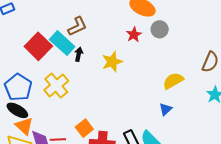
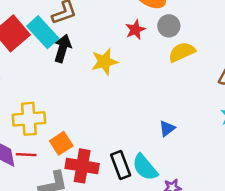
black arrow: (79, 54) -> (63, 48), size x1.5
yellow semicircle: (173, 81) -> (182, 52), moved
yellow cross: (56, 85) -> (29, 119), moved, turned 30

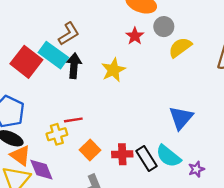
yellow cross: (29, 119) -> (57, 134), size x0.7
blue triangle: (167, 128) -> (181, 118), size x1.6
red line: (26, 155) -> (73, 120), moved
red cross: (82, 166) -> (122, 154), moved, size x0.7

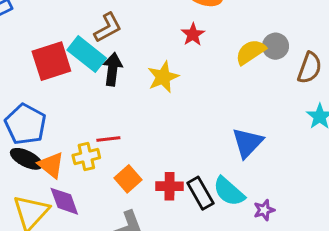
gray circle: (164, 27) -> (276, 46), moved
red square: (26, 62) -> (51, 61), turned 32
orange triangle: (20, 155) -> (51, 165), moved

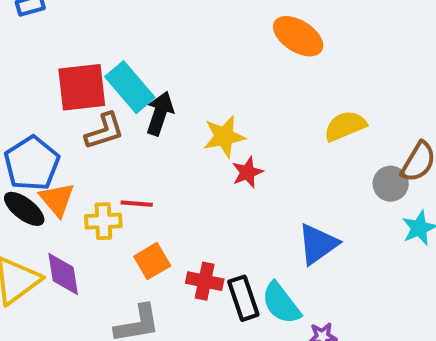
brown L-shape: (108, 28) -> (104, 131), moved
red star: (193, 34) -> (247, 172), moved
gray circle: (276, 46) -> (391, 184), moved
orange triangle: (51, 165) -> (57, 199), moved

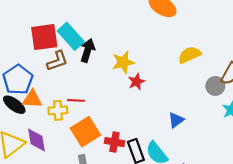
orange triangle: (57, 199) -> (32, 99), turned -45
blue triangle: (318, 244) -> (176, 120), size x0.7
orange square: (152, 261) -> (85, 132), size x1.5

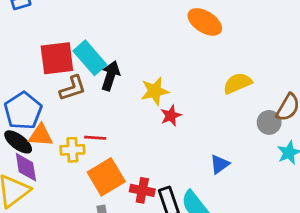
purple diamond: (37, 140) -> (26, 167), moved

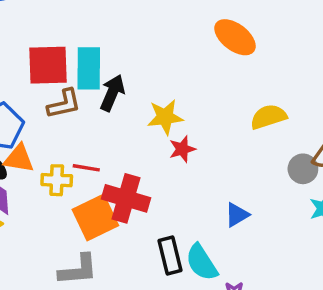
cyan rectangle: (90, 58) -> (89, 68), turned 36
red cross: (142, 190) -> (126, 198), moved, size x1.5

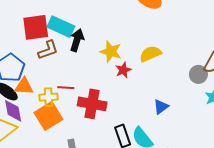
cyan rectangle: (89, 68) -> (61, 27), turned -60
yellow star: (165, 117) -> (111, 52), turned 30
yellow semicircle: (268, 117) -> (150, 54), moved
orange square: (95, 217) -> (48, 116), moved

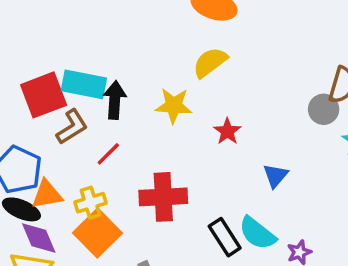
yellow semicircle: (150, 54) -> (210, 62), moved
red star: (123, 70) -> (227, 131), moved
red line: (66, 88) -> (108, 154), moved, turned -35

